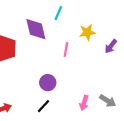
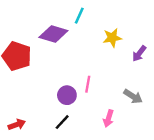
purple diamond: (36, 29) -> (53, 34), turned -60
pink line: (66, 49) -> (88, 84), moved
gray arrow: (108, 101) -> (133, 96), moved

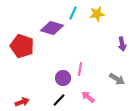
yellow star: (112, 38) -> (97, 14), moved
purple arrow: (139, 54) -> (122, 44), turned -48
pink arrow: (109, 118) -> (88, 97), moved, turned 112

